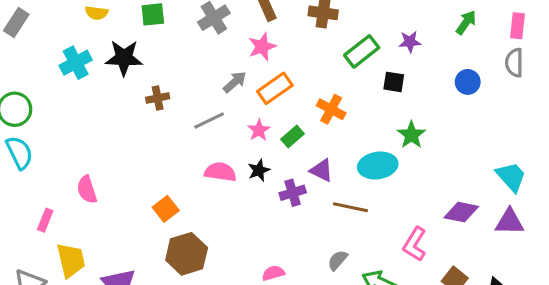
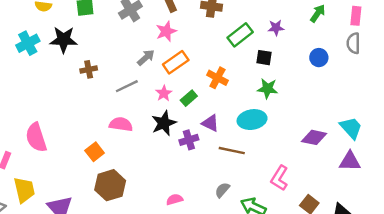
green star: (411, 135) -> (268, 89), moved, turned -30
black star: (259, 170) -> (164, 123), size x1.5
pink semicircle: (220, 172) -> (121, 124), moved
pink semicircle: (87, 190) -> (36, 137), size x1.4
purple diamond: (461, 212) -> (314, 137), moved

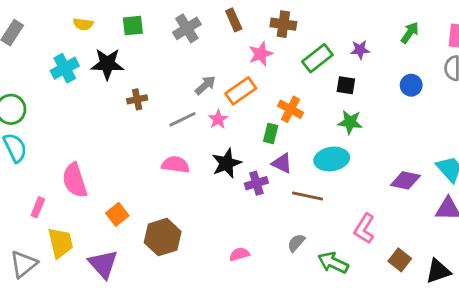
pink star: (166, 31) -> (261, 54), moved
pink star: (164, 93) -> (218, 119), moved
green rectangle: (189, 98) -> (271, 133), moved, turned -35
orange square: (95, 152) -> (117, 214), moved

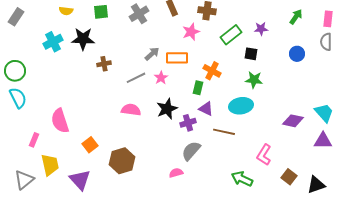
orange rectangle: (241, 91) -> (177, 58), turned 35
gray semicircle: (296, 243) -> (191, 151), moved, size x1.5

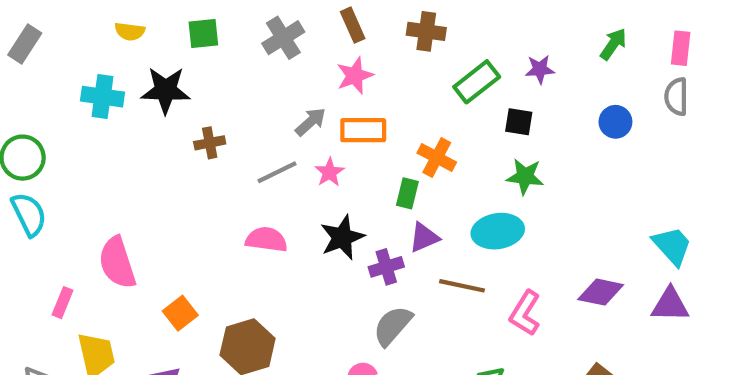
pink star: (191, 32) -> (355, 76), moved
cyan cross: (53, 42) -> (102, 97), turned 36
purple triangle: (206, 109) -> (424, 237), turned -49
purple diamond: (293, 121) -> (601, 292), moved
pink L-shape: (264, 155) -> (525, 313), moved

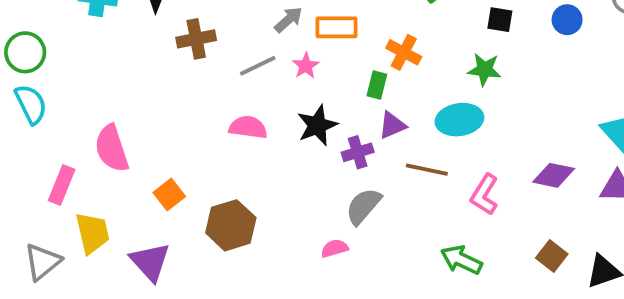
black square: (519, 122) -> (500, 20), moved
brown cross: (210, 143) -> (196, 39), size x1.4
pink rectangle: (63, 303) -> (62, 185), size x1.4

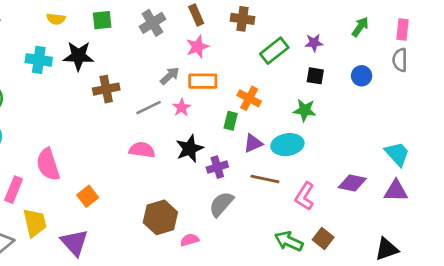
purple triangle: (392, 125) -> (253, 143), moved
brown hexagon: (231, 225) -> (160, 217), moved
pink semicircle: (335, 248) -> (190, 240), moved
brown square: (552, 256) -> (323, 239), moved

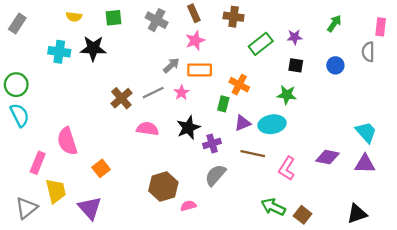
gray cross: (152, 23) -> (157, 20), turned -30
pink rectangle: (403, 29) -> (381, 27), moved
brown cross: (106, 89) -> (121, 98), moved, turned -30
brown square: (323, 239) -> (303, 215), moved

